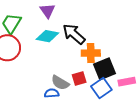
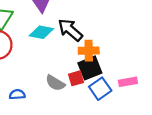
black square: (105, 69) -> (90, 68), moved
blue semicircle: (52, 93) -> (17, 94), moved

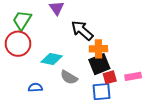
cyan diamond: (41, 32) -> (52, 59), moved
red square: (76, 78) -> (110, 77), moved
blue square: (100, 89) -> (102, 92), moved, turned 30

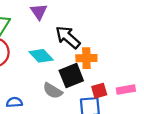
cyan diamond: (52, 59) -> (41, 56), moved, turned 35
black square: (99, 64) -> (71, 76), moved

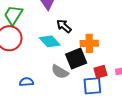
black arrow: (68, 37) -> (64, 26), moved, size x0.7

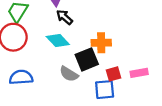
black arrow: (64, 26) -> (64, 17), moved
blue semicircle: (26, 82) -> (21, 77), moved, size x1.5

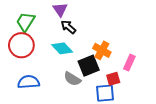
orange cross: (101, 43) -> (102, 50), turned 30
pink rectangle: (139, 73) -> (129, 63), moved, turned -56

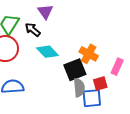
black arrow: (68, 27) -> (33, 30), moved
gray semicircle: (72, 79) -> (79, 88), moved, turned -126

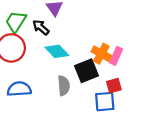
pink rectangle: (117, 67) -> (116, 56), moved
gray semicircle: (79, 88) -> (64, 86), moved

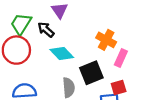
orange cross: (101, 54) -> (106, 40), moved

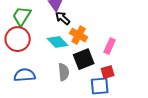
black arrow: (46, 30) -> (63, 18), moved
orange cross: (106, 40) -> (79, 35), moved

